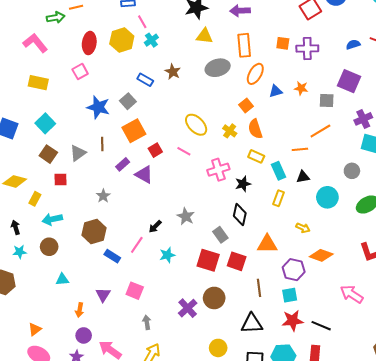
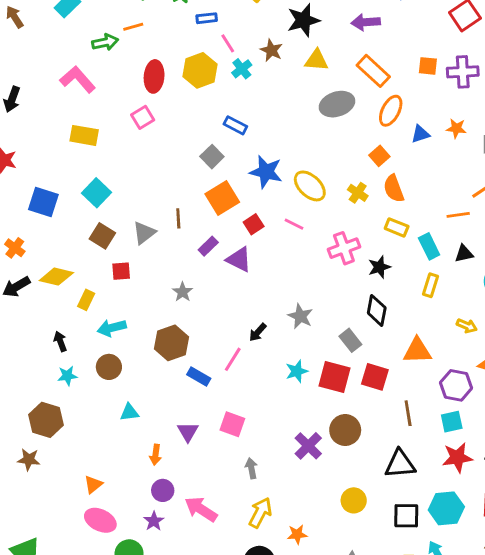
orange rectangle: (244, 45) -> (373, 71), turned -40
brown star: (173, 72) -> (271, 50), moved
blue star: (98, 107) -> (266, 172), moved
cyan star: (167, 255) -> (297, 371), moved

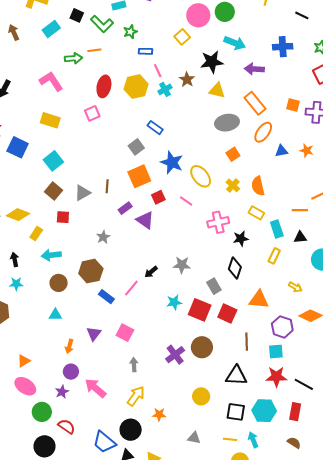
orange square: (379, 156) -> (233, 154), moved
blue square: (43, 202) -> (18, 147), moved
gray star: (300, 316) -> (182, 265), turned -30
brown circle: (109, 367) -> (59, 283), moved

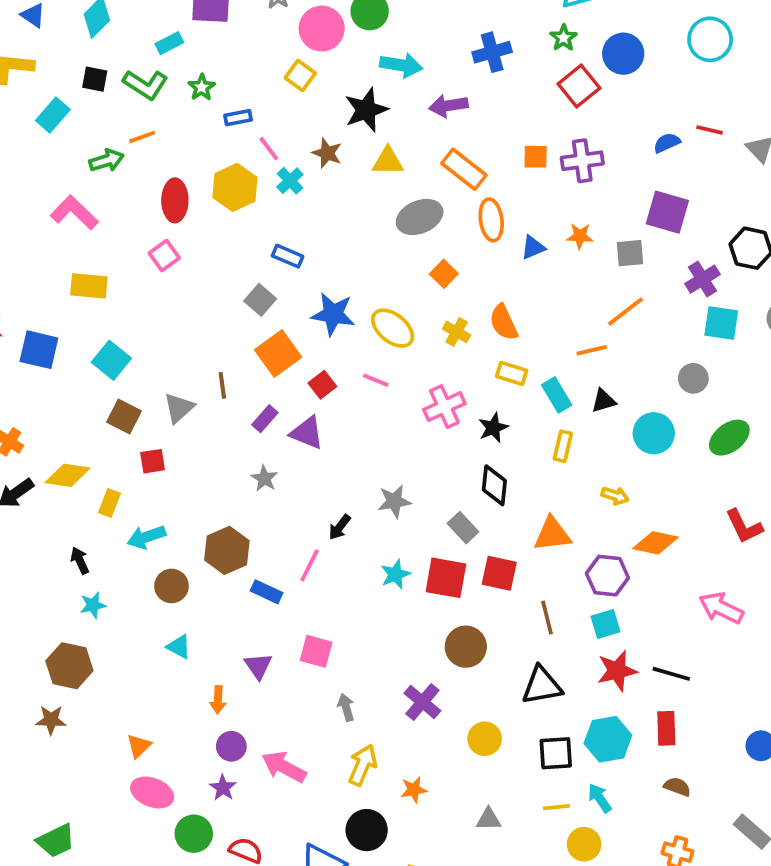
orange ellipse: (263, 132) -> (491, 220), turned -30
gray star: (103, 237) -> (264, 478), moved
cyan triangle: (55, 315) -> (179, 647), turned 40
purple cross: (175, 355) -> (422, 702), moved

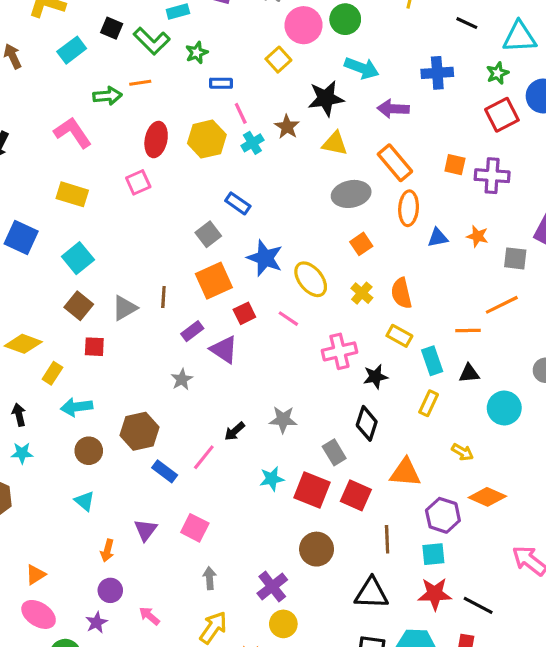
yellow circle: (485, 739) -> (283, 624), moved
pink arrow: (284, 767) -> (149, 616), size x0.6

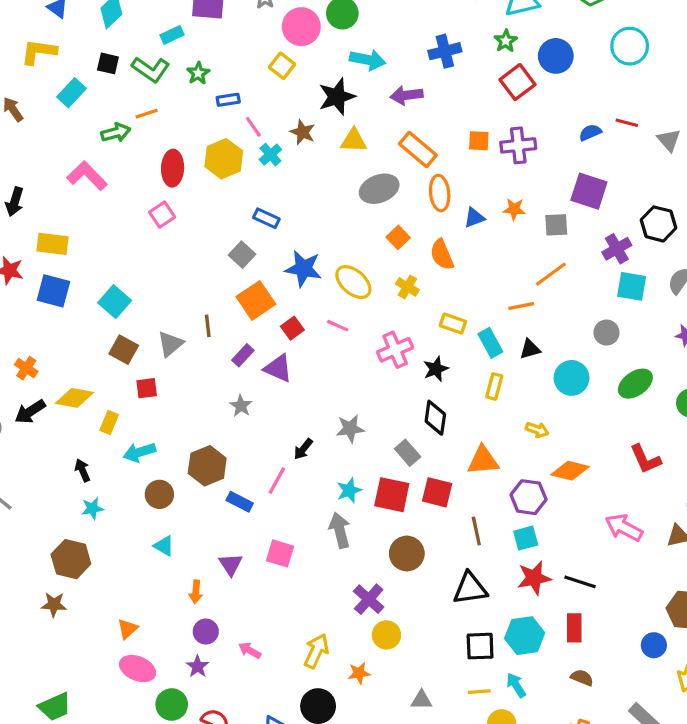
yellow rectangle: (72, 194) -> (53, 244), moved
orange semicircle: (401, 293) -> (442, 255), moved
gray arrow: (210, 578) -> (340, 530), moved, size x1.5

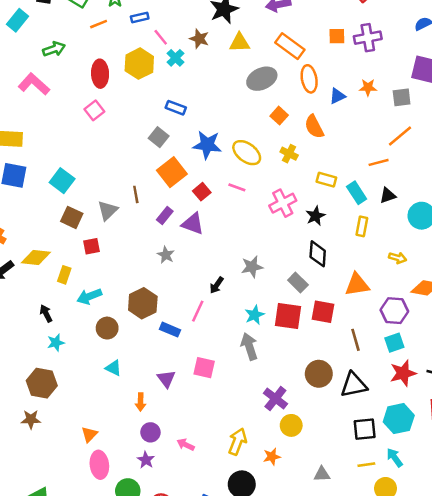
orange line: (147, 114) -> (99, 24), moved
brown circle: (407, 553) -> (319, 374), moved
pink ellipse: (138, 669) -> (99, 465), turned 64

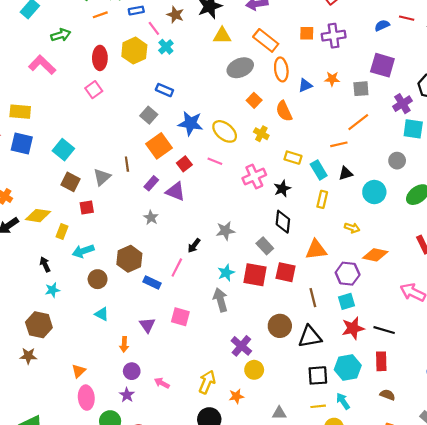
brown star: (199, 39) -> (175, 15), moved

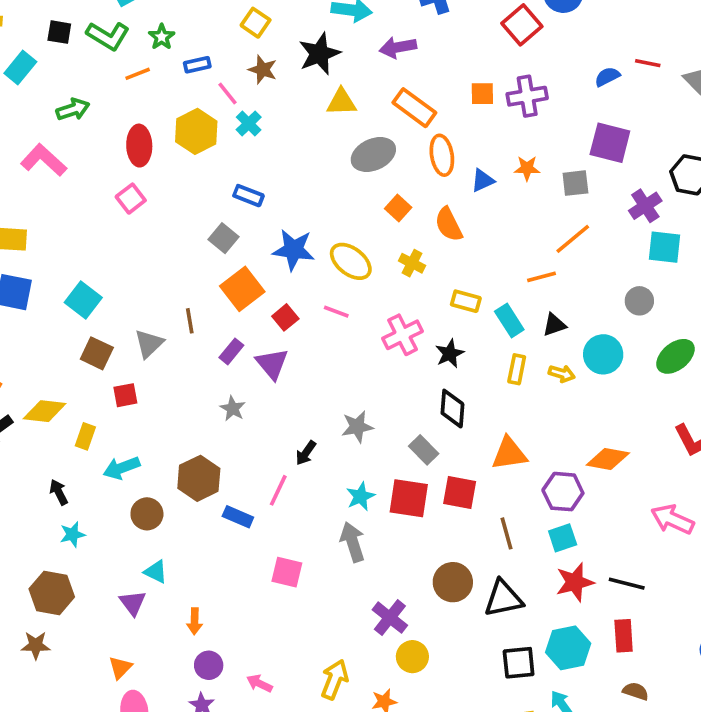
purple triangle: (175, 191) -> (272, 364), turned 30
yellow arrow: (352, 228) -> (562, 374), moved
purple triangle: (147, 325) -> (133, 603), moved

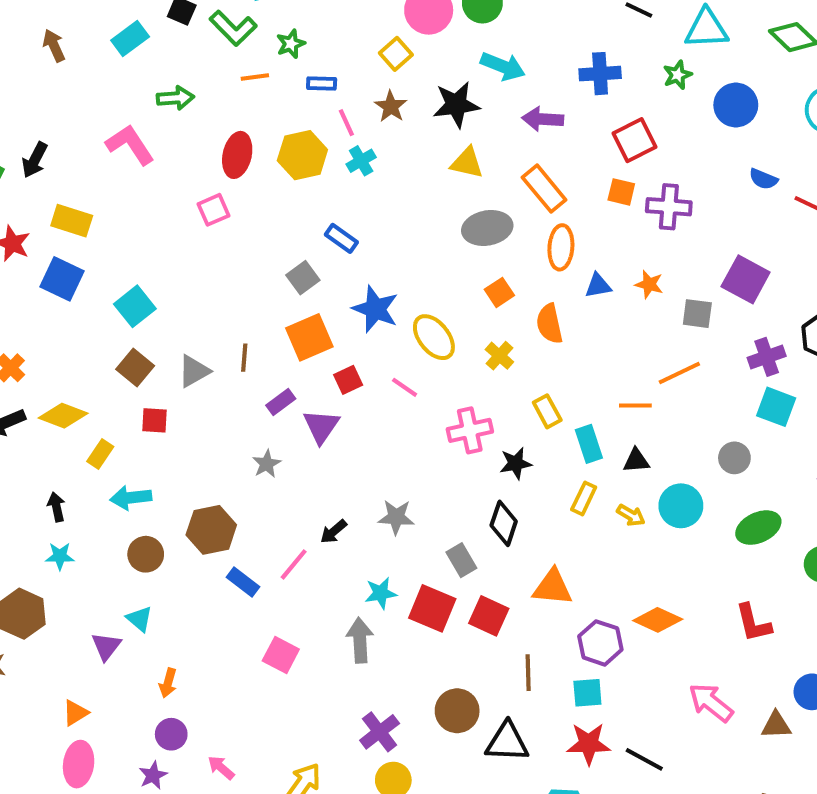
red square: (522, 25) -> (634, 140), moved
blue semicircle: (607, 77) -> (763, 179), moved, turned -145
yellow rectangle: (466, 301) -> (547, 411), turned 32

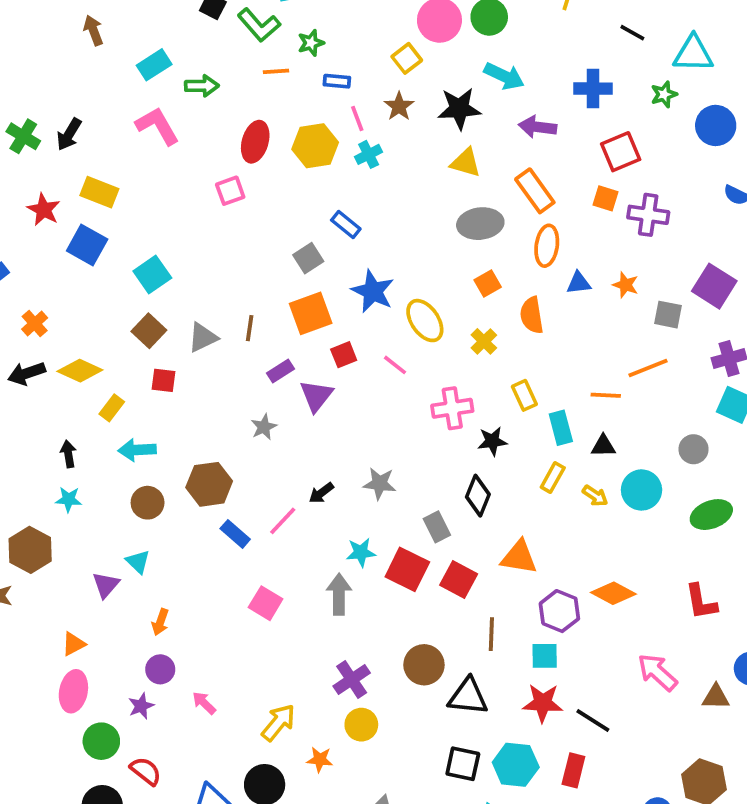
cyan rectangle: (130, 39) -> (154, 65), moved

